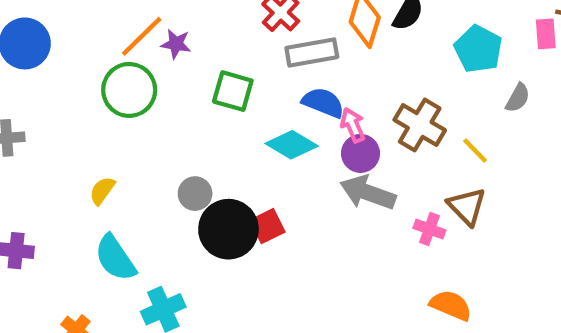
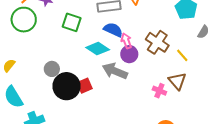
gray arrow: (368, 193) -> (115, 71), moved

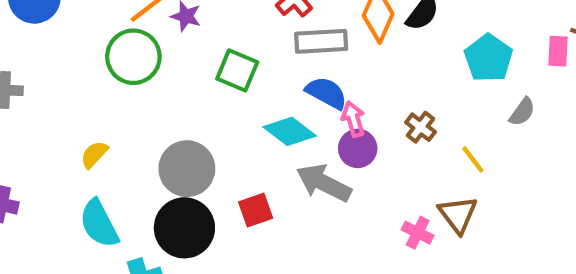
brown cross: (157, 42) -> (421, 127), size x0.6
gray circle: (52, 69) -> (187, 169), size x1.6
black circle: (66, 86) -> (184, 228), moved

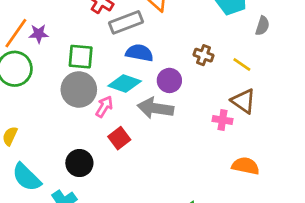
pink arrow: (353, 119) -> (104, 107), moved, turned 65
gray circle: (187, 169) -> (79, 89), moved
black circle: (184, 228) -> (79, 163), size x0.7

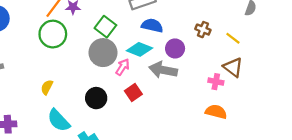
green square: (81, 57) -> (105, 27), turned 30
black circle: (79, 163) -> (96, 98), moved
orange semicircle: (246, 166) -> (216, 112), moved

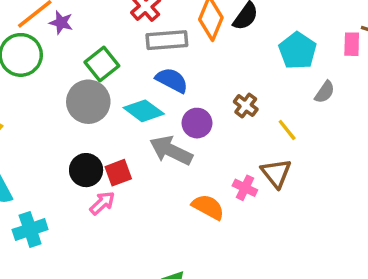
pink arrow: (123, 67) -> (102, 203), moved
black circle: (96, 98) -> (86, 170), moved
orange semicircle: (216, 112) -> (208, 207), moved

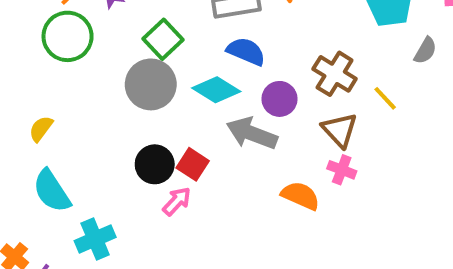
brown cross: (246, 106) -> (335, 74), size x1.5
red square: (118, 173) -> (193, 164), turned -32
brown triangle: (276, 173) -> (340, 130), moved

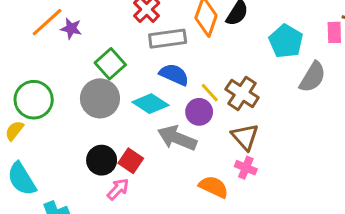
green circle: (68, 36) -> (34, 100), moved
gray semicircle: (425, 51) -> (313, 77), size x1.5
yellow line: (385, 98) -> (210, 93), moved

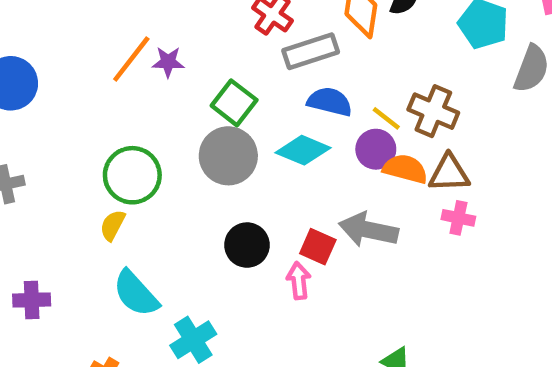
brown triangle: (245, 137) -> (449, 173), turned -40
gray arrow: (177, 138) -> (368, 230), moved
red square: (131, 161) -> (318, 247), moved
orange semicircle: (214, 187) -> (405, 169), moved
pink arrow: (118, 189) -> (299, 281), moved, turned -40

